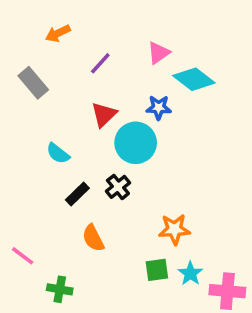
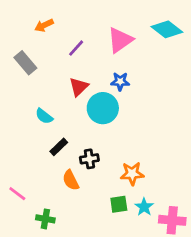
pink triangle: (159, 53) -> (120, 40), size x1.5
cyan diamond: (194, 79) -> (167, 29), moved
black cross: (118, 187) -> (89, 159), moved, turned 30

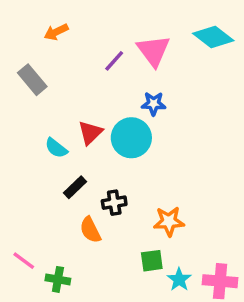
pink triangle: (120, 40) -> (153, 51), turned -32
purple line: (76, 48) -> (114, 61), moved
red triangle: (79, 87) -> (90, 133), moved
pink line: (17, 194) -> (24, 261), moved
cyan star: (144, 207) -> (179, 279), moved

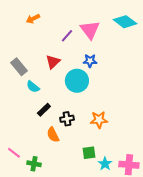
gray rectangle: (32, 80) -> (19, 67), moved
red triangle: (90, 133) -> (53, 62), moved
orange star: (169, 221) -> (99, 120), moved

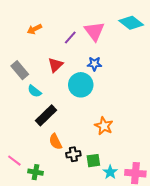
orange arrow: (33, 19) -> (34, 29), moved
black rectangle: (44, 110) -> (46, 115), size x1.5
black cross: (67, 119) -> (73, 154), moved
orange star: (99, 120) -> (104, 126), turned 30

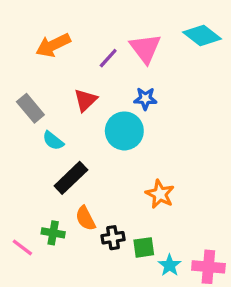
orange arrow: (34, 29) -> (53, 45), size x1.5
green cross: (36, 172) -> (53, 233), moved

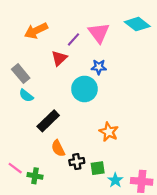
red triangle: (85, 100) -> (59, 58), moved
cyan semicircle: (53, 141) -> (26, 96), moved
green cross: (53, 233) -> (35, 176), moved

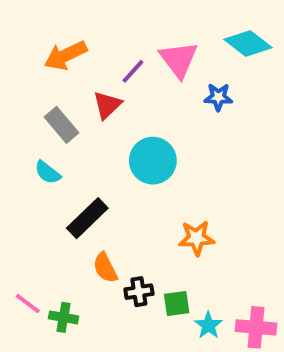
blue star: (99, 67) -> (218, 97), moved
gray rectangle: (21, 74) -> (62, 125), moved
orange star: (109, 132) -> (196, 238), turned -30

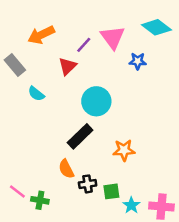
gray rectangle: (62, 125) -> (15, 65), moved
cyan semicircle: (48, 173) -> (36, 94), moved
black rectangle: (87, 218) -> (80, 136), moved

